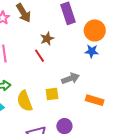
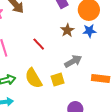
brown star: (47, 39) -> (67, 30), moved
yellow semicircle: (25, 101) -> (34, 78), moved

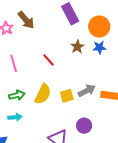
gray arrow: (73, 61) -> (87, 91), moved
yellow semicircle: (34, 78) -> (43, 94), turned -125

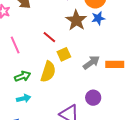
brown star: (77, 47) -> (76, 20), size x1.5
yellow square: (67, 96) -> (64, 54), moved

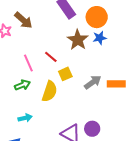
pink line: (15, 45) -> (28, 63), moved
green arrow: (23, 76) -> (22, 85), moved
purple circle: (93, 98) -> (92, 129), moved

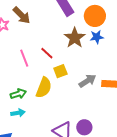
green arrow: (22, 85) -> (18, 94), moved

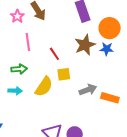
pink line: (24, 58) -> (28, 42), moved
green arrow: (18, 94) -> (19, 69), moved
cyan arrow: (18, 113) -> (15, 91), moved

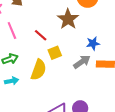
blue star: (107, 49) -> (93, 43), moved

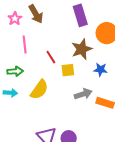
blue star: (93, 43) -> (101, 70), moved
yellow square: (55, 53) -> (68, 70), moved

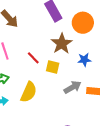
yellow square: (68, 70) -> (53, 67), turned 32

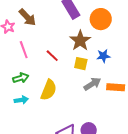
yellow square: (53, 67) -> (81, 64), moved

